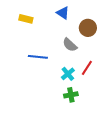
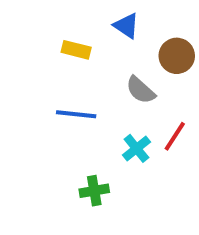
yellow rectangle: (26, 19) -> (76, 50), moved
green cross: (71, 95) -> (94, 191), moved

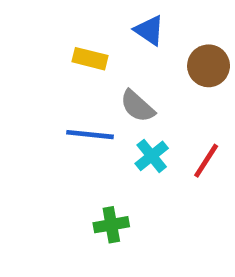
gray semicircle: (141, 90) -> (137, 106), moved
cyan cross: (136, 148) -> (152, 156), moved

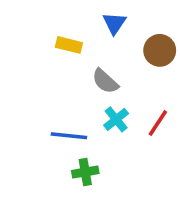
blue triangle: (149, 30) -> (114, 23), turned 30
blue line: (90, 135) -> (69, 136), moved

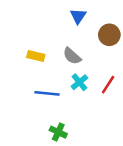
yellow rectangle: (69, 45) -> (36, 56), moved
green cross: (85, 172) -> (58, 132), moved, turned 35

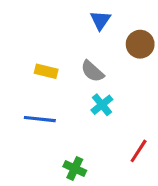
red line: (108, 85) -> (139, 151), moved
blue line: (47, 93) -> (40, 119), moved

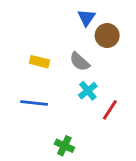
brown circle: (140, 44) -> (107, 36), moved
red line: (139, 151) -> (110, 110), moved

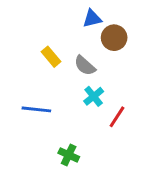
blue triangle: (86, 18) -> (92, 19), turned 42
yellow rectangle: (40, 62) -> (51, 57), moved, turned 36

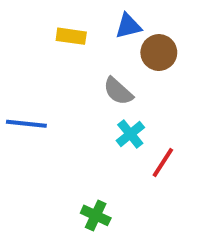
yellow rectangle: (51, 57) -> (71, 36), moved, turned -42
blue line: (36, 109) -> (26, 124), moved

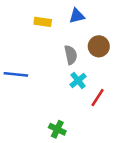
brown circle: (159, 53) -> (99, 46), moved
gray semicircle: (118, 91) -> (71, 55), turned -144

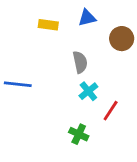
brown circle: (99, 46) -> (122, 39), moved
green cross: (57, 129) -> (79, 134), moved

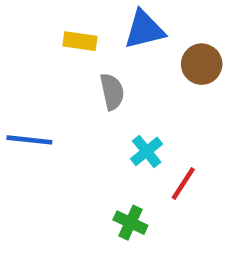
blue triangle: (87, 18) -> (144, 30), size x1.4
gray semicircle: (80, 62) -> (112, 92), moved

